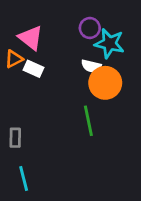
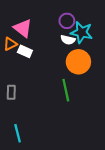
white semicircle: (91, 66) -> (68, 40), moved
gray rectangle: (15, 138) -> (11, 92), moved

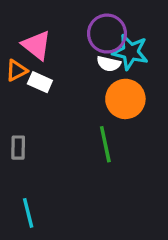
purple circle: (67, 21) -> (107, 34), size x1.5

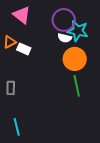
pink triangle: (37, 45) -> (22, 15), moved
green line: (105, 144) -> (77, 86), moved

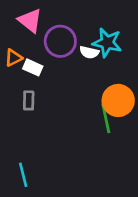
purple circle: (64, 20) -> (60, 41), moved
orange circle: (75, 59) -> (118, 100), moved
gray rectangle: (11, 88) -> (29, 100), moved

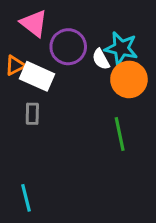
white semicircle: (89, 52) -> (101, 59), turned 48
white rectangle: (33, 67) -> (37, 76), size x1.5
orange circle: (118, 100) -> (129, 79), moved

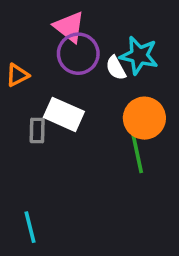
pink triangle: (34, 23) -> (69, 27), moved
white rectangle: (37, 76) -> (64, 114), moved
orange circle: (129, 79) -> (144, 118), moved

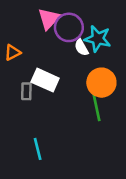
pink triangle: (69, 27) -> (49, 19), turned 35
purple circle: (78, 54) -> (69, 27), moved
cyan line: (30, 227) -> (38, 149), moved

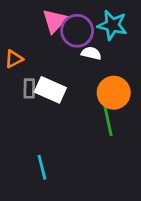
cyan star: (98, 39) -> (112, 25), moved
white semicircle: (81, 47) -> (91, 53), turned 132
gray rectangle: (26, 91) -> (29, 88), moved

